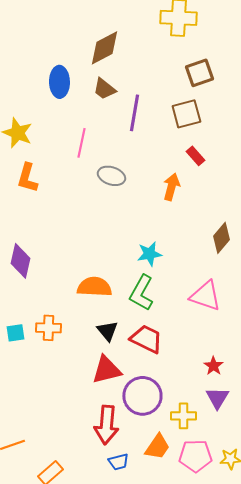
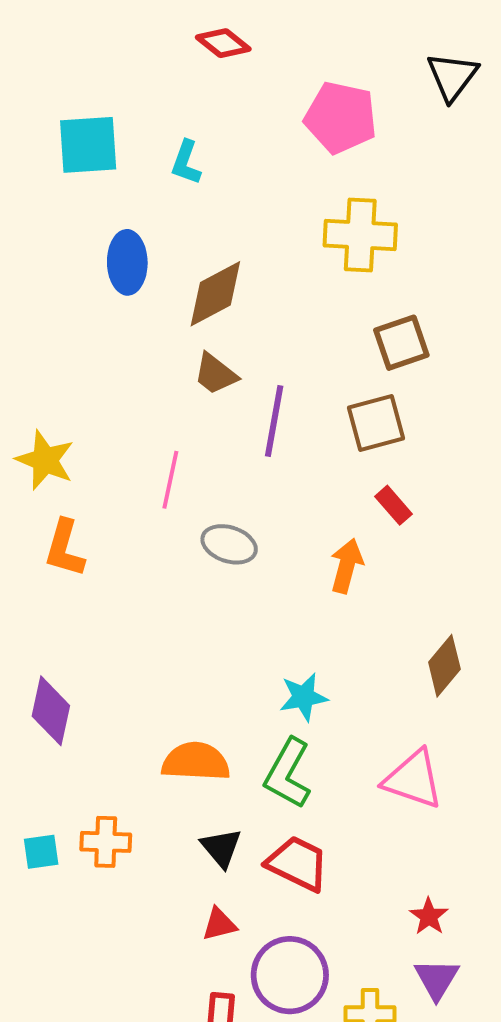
blue ellipse: (59, 82) -> (127, 262), moved
red triangle: (106, 370) -> (219, 924), size x0.6

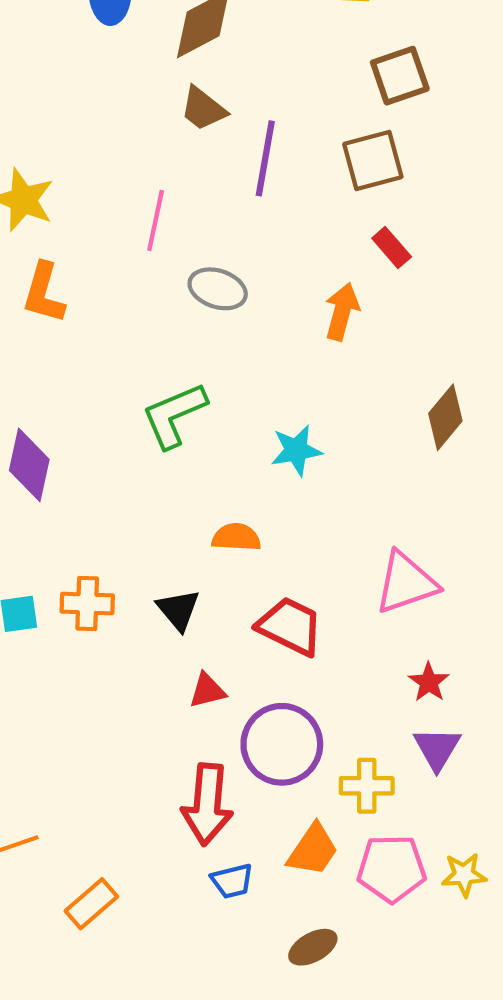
orange semicircle: (196, 762) -> (236, 537), moved, size x0.7
green L-shape: (288, 773) -> (174, 415), moved, turned 38
pink triangle: (413, 779) -> (406, 583), moved, turned -38
black triangle: (221, 848) -> (178, 610), moved

